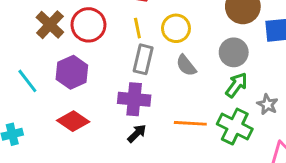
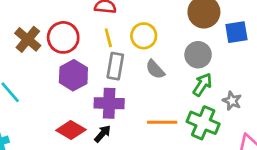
purple hexagon: (72, 72) -> (73, 75), moved
red diamond: (73, 121) -> (71, 130), moved
black arrow: (137, 133) -> (103, 134), moved

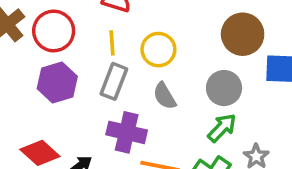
purple cross: (109, 103) -> (127, 132), moved

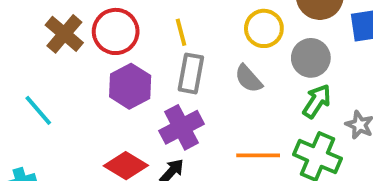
yellow circle: (158, 50) -> (264, 28), moved
purple cross: (127, 132) -> (182, 127), moved, turned -30

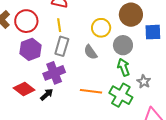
green arrow: (317, 101) -> (124, 67), turned -60

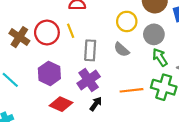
yellow line: (59, 25) -> (71, 31), moved
purple hexagon: (31, 49) -> (49, 73), moved
black arrow: (47, 94) -> (96, 104), moved

